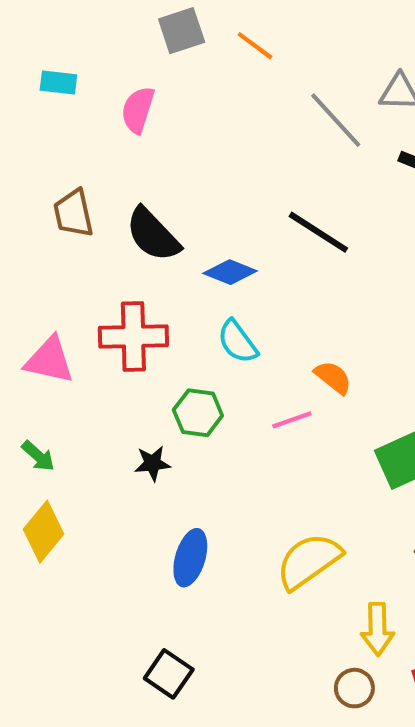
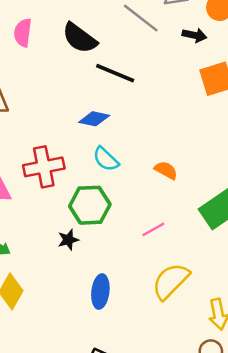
black line: (318, 232) -> (115, 73), moved
black semicircle: (153, 235) -> (80, 38), moved
green hexagon: (198, 413) -> (90, 205), size x1.4
pink line: (292, 420) -> (153, 229), moved

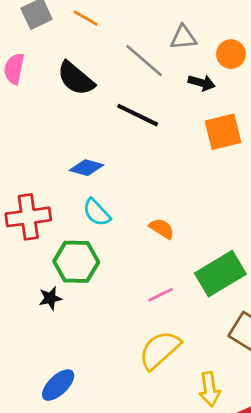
black line: (115, 73) -> (138, 115), moved
pink line: (153, 229) -> (161, 295), moved
blue ellipse: (100, 292) -> (58, 385), moved, turned 36

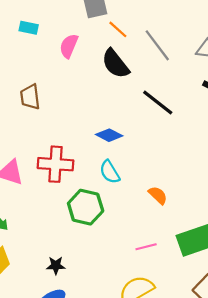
orange line: (86, 18) -> (118, 29), moved
gray line: (144, 60) -> (157, 45), moved
black star: (50, 298) -> (56, 265), moved

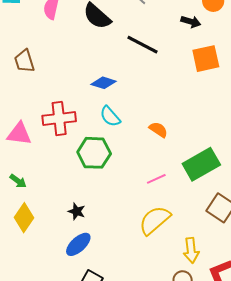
black star: (56, 265) -> (77, 211), turned 30

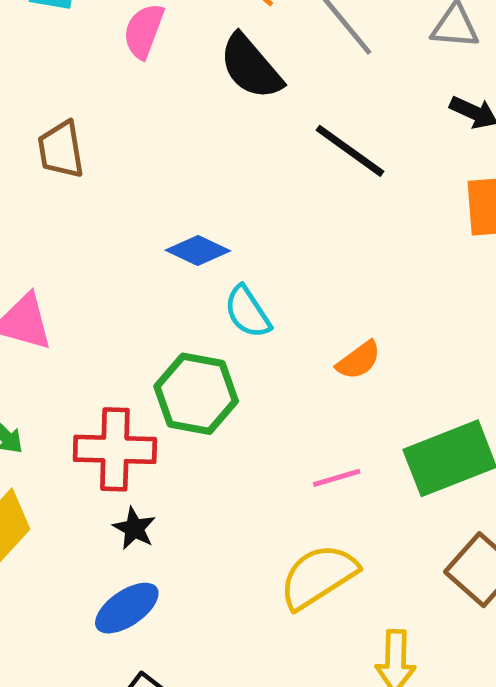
blue diamond: (103, 83) -> (198, 251), moved
red cross: (59, 119) -> (115, 449), moved
orange semicircle: (158, 130) -> (359, 360), turned 102

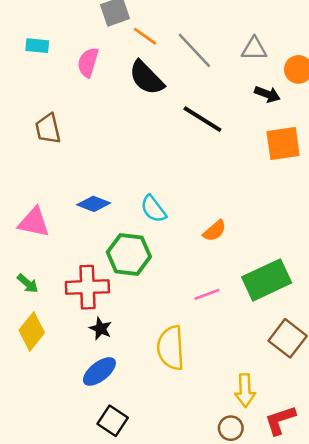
blue diamond: (198, 251) -> (94, 204), moved
yellow semicircle: (318, 576) -> (171, 348), moved, turned -57

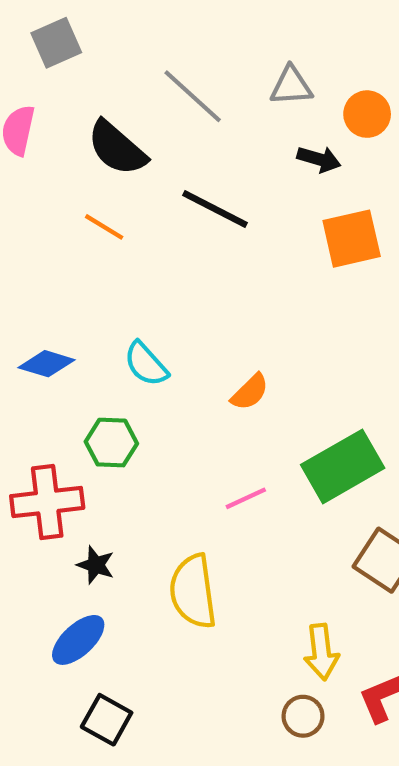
orange line: (145, 36) -> (104, 227), moved
green hexagon: (129, 254) -> (111, 443), size x0.7
black star: (101, 329) -> (96, 565), moved

